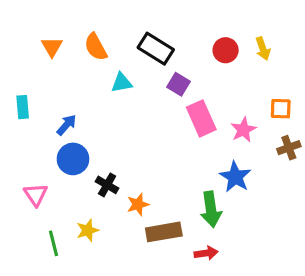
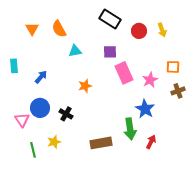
black rectangle: (156, 49) -> (110, 19), moved
purple square: (178, 84) -> (110, 52), turned -32
blue circle: (73, 159) -> (40, 108), moved
orange star: (138, 204) -> (85, 86), moved
red arrow: (206, 253) -> (151, 142), moved, turned -56

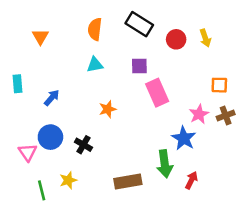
orange semicircle: (59, 29) -> (95, 29), moved, turned 36
pink star: (150, 80) -> (199, 114), moved

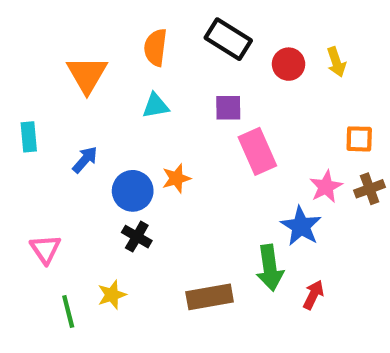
orange triangle: (40, 37) -> (87, 74), moved, size x1.5
blue circle: (50, 137) -> (133, 191), moved

